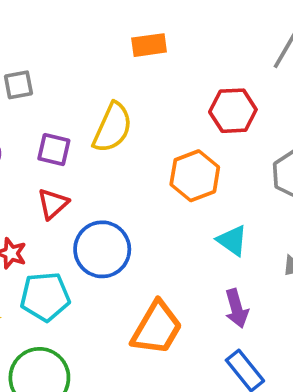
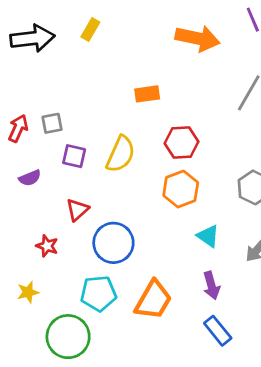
red hexagon: (233, 111) -> (182, 142), moved
purple square: (54, 150) -> (74, 156), moved
cyan pentagon: (45, 297) -> (98, 293), moved

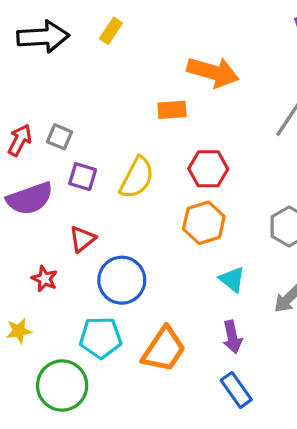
orange arrow: (197, 38) -> (213, 72), moved
gray square: (52, 123) -> (60, 137), turned 30
purple semicircle: (30, 178) -> (30, 199), size x1.8

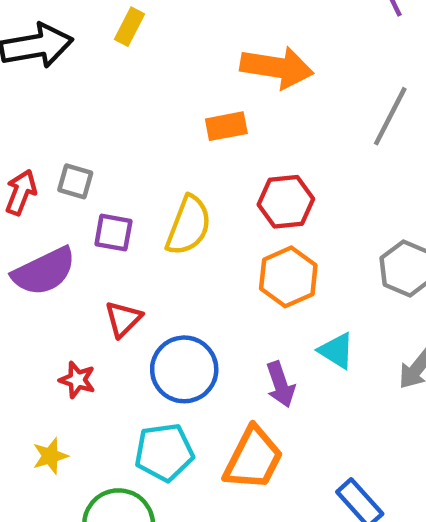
purple arrow: (232, 337) -> (281, 384), moved

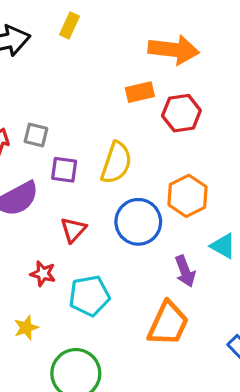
red hexagon: (286, 202) -> (181, 113), moved
blue circle: (184, 369) -> (138, 222), moved
cyan pentagon: (164, 452) -> (89, 296), moved

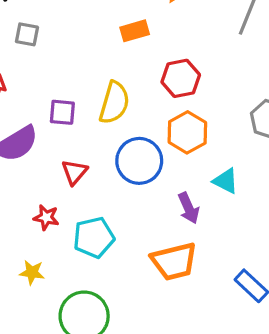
red hexagon: (181, 113) -> (181, 78), moved
gray square: (36, 135) -> (27, 34), moved
orange trapezoid: (168, 324) -> (174, 261), turned 54
yellow star: (26, 328) -> (32, 272), turned 30

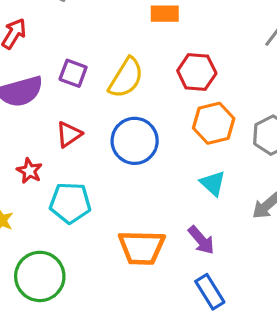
orange hexagon: (187, 132) -> (214, 123), moved
purple arrow: (189, 208) -> (201, 240), moved, turned -32

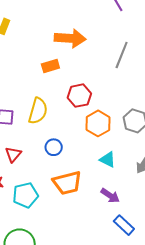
blue circle: (135, 141) -> (54, 147), size x0.6
orange trapezoid: (142, 248) -> (67, 183), moved

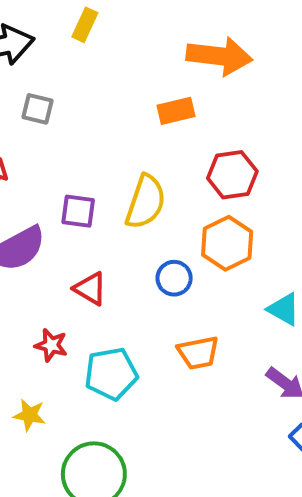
orange hexagon: (98, 123) -> (227, 243), moved
red triangle: (13, 154) -> (90, 289), turned -42
orange trapezoid: (67, 183) -> (198, 353), size x0.7

